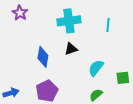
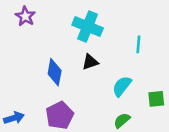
cyan cross: (69, 21) -> (88, 26), turned 30
cyan line: (108, 25) -> (138, 44), moved

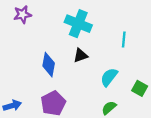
purple star: (25, 16) -> (22, 14), turned 30
green square: (156, 99) -> (140, 88), turned 35

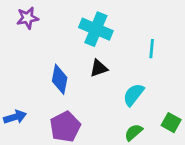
green square: (140, 88) -> (171, 123), moved
blue arrow: (12, 106) -> (15, 117), moved

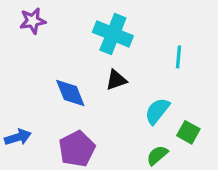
blue diamond: (60, 79) -> (70, 93), turned -32
green square: (171, 123) -> (188, 132), moved

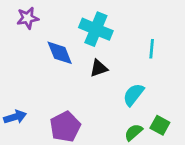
blue diamond: (70, 93) -> (60, 53), moved
green square: (188, 132) -> (160, 125), moved

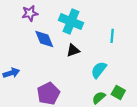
purple star: (28, 18) -> (30, 13), moved
blue arrow: (15, 117) -> (11, 73), moved

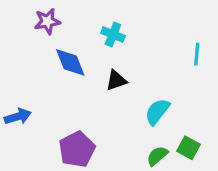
cyan cross: (71, 21) -> (113, 34), size x0.6
cyan line: (112, 36) -> (197, 54), moved

